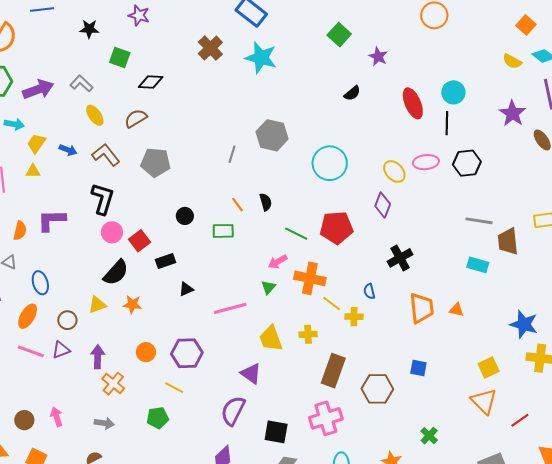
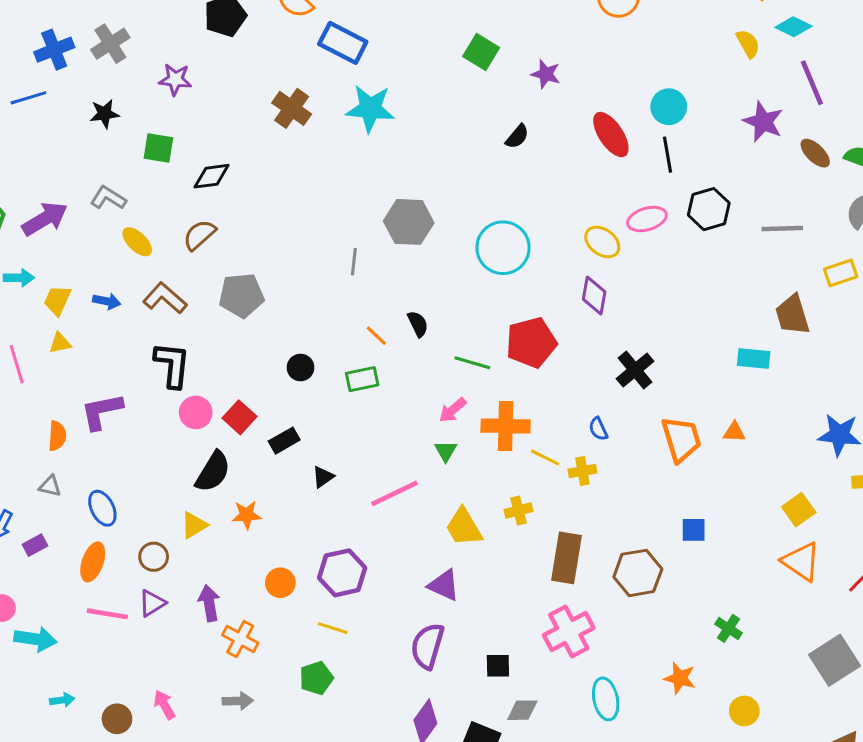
yellow semicircle: (512, 61) -> (748, 44), turned -138
gray line: (479, 221) -> (782, 228), moved
black square: (276, 432) -> (498, 666), size x0.7

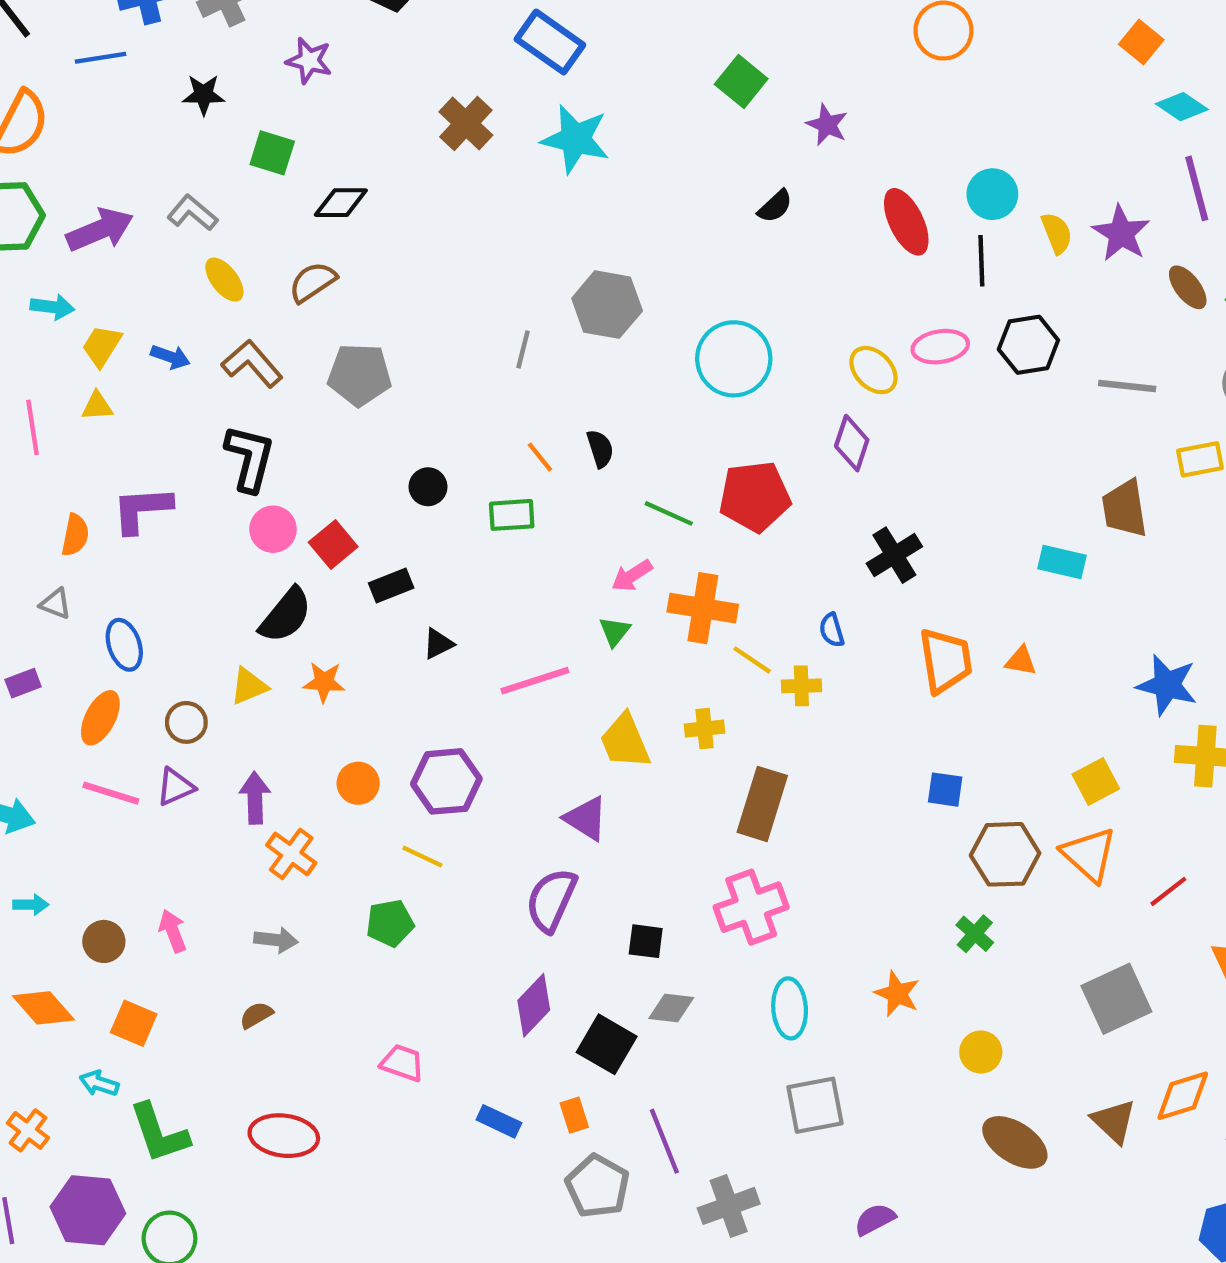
yellow semicircle: (748, 44) -> (1057, 233), moved
brown hexagon: (638, 573) -> (1005, 854), moved

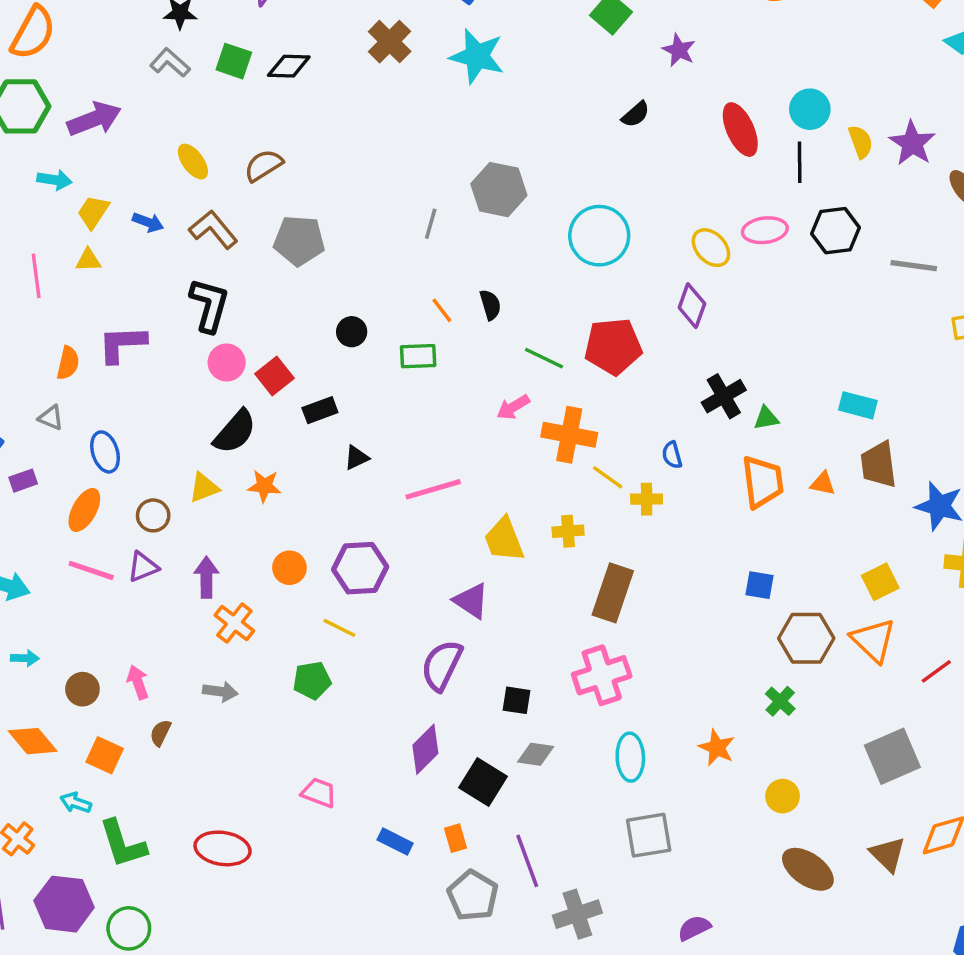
black diamond: (341, 203) -> (289, 66), moved
gray L-shape: (192, 213) -> (170, 63), moved
brown trapezoid: (1125, 509) -> (879, 465), moved
green triangle: (615, 631) -> (766, 418), moved, turned 40
brown semicircle: (256, 1015) -> (160, 733), moved, turned -36

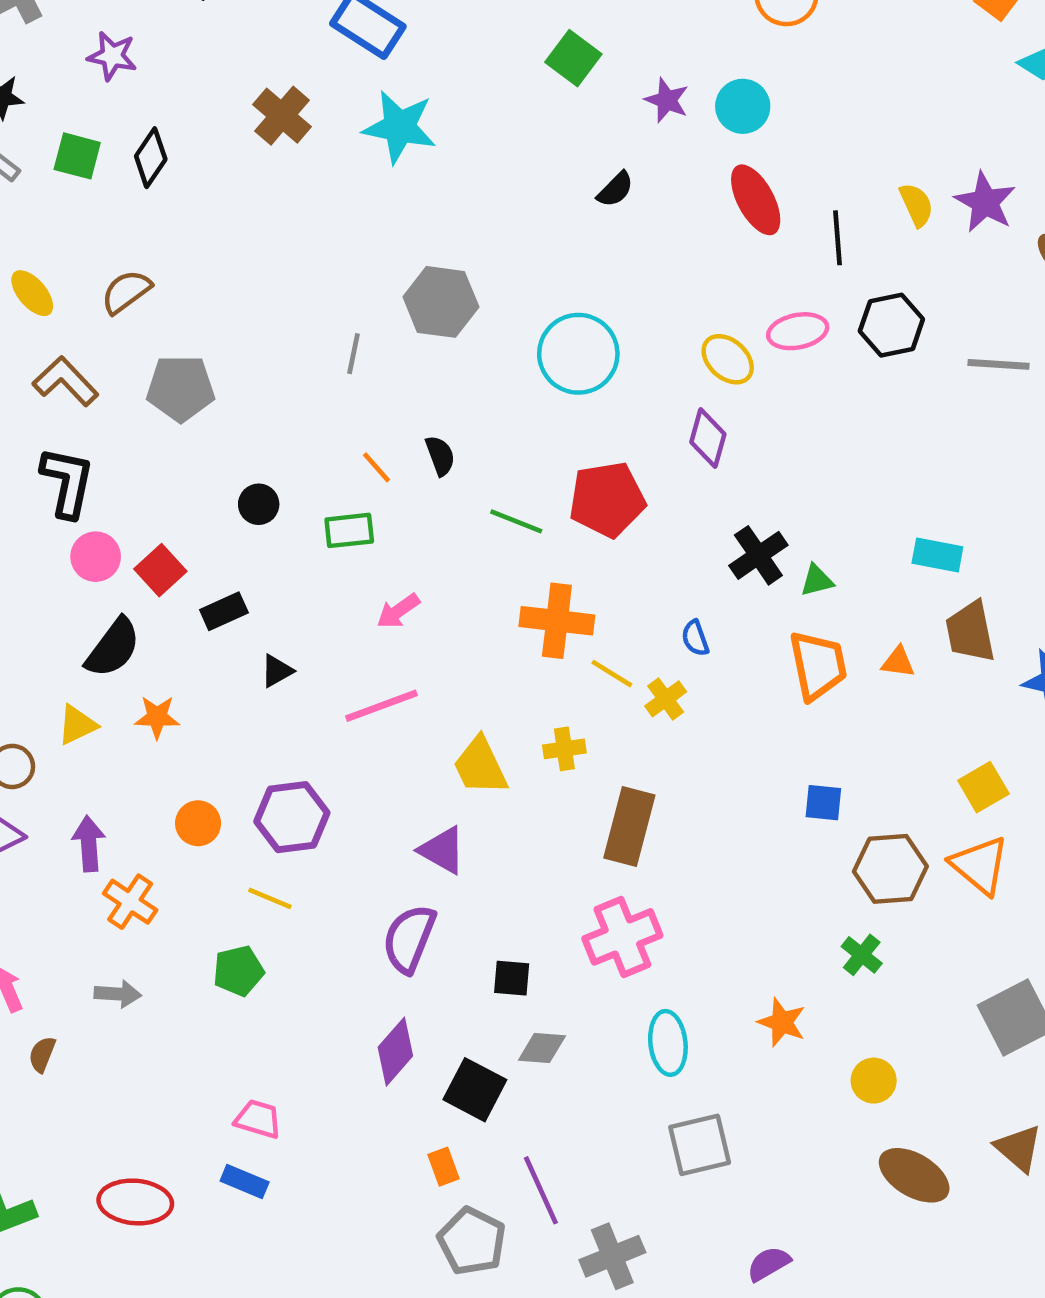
black diamond: (289, 66) -> (151, 158), turned -54
cyan circle: (810, 109) -> (743, 106), moved
pink arrow: (513, 407) -> (398, 611), moved
yellow cross: (647, 499) -> (666, 699), turned -32
blue rectangle: (395, 841) -> (245, 1182), moved

